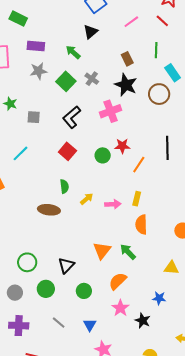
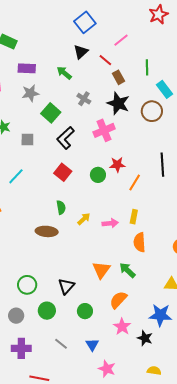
red line: (162, 21) -> (105, 60), moved
green square: (66, 81) -> (51, 113), moved
blue star: (159, 298) -> (160, 315), size x1.6

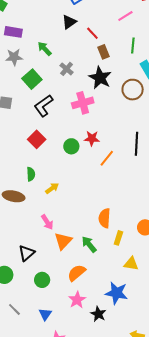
pink line: (121, 40) -> (125, 16), moved
green arrow: (64, 73) -> (45, 49), moved
yellow rectangle: (134, 217) -> (118, 238), moved
pink arrow: (110, 223) -> (47, 222), moved, turned 56

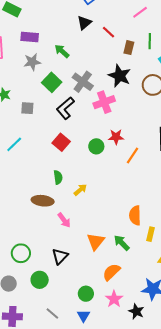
brown rectangle: (103, 52) -> (129, 48), moved, turned 40
gray cross: (67, 69) -> (83, 82), moved, size x1.5
pink arrow: (47, 222) -> (64, 220), moved
green circle: (42, 280) -> (86, 294), moved

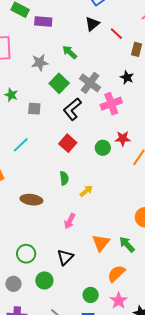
purple rectangle: (30, 37) -> (43, 21), moved
black star: (120, 76) -> (127, 77), size x0.6
brown ellipse: (43, 201) -> (31, 200), moved
pink arrow: (64, 220) -> (70, 221), turned 63

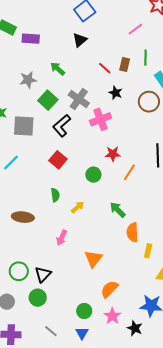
red line: (116, 34) -> (105, 68), moved
gray square: (34, 109) -> (24, 126), size x1.6
green circle: (103, 148) -> (93, 175), moved
green arrow: (127, 244) -> (118, 210), moved
black triangle: (65, 257) -> (43, 274), moved

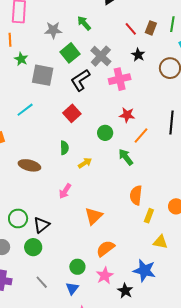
green arrow: (118, 210) -> (126, 157), moved

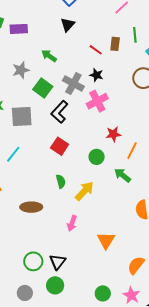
black star: (138, 55) -> (96, 75), moved
yellow arrow: (85, 163) -> (84, 191), size x1.5
orange semicircle: (105, 248) -> (136, 265), moved

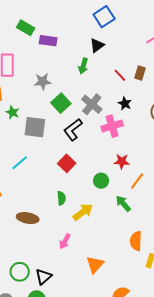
green arrow: (49, 56) -> (83, 66), moved, turned -119
black star: (96, 75) -> (125, 103), moved

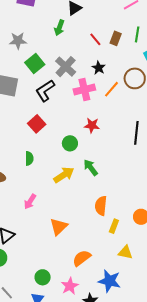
orange line: (137, 181) -> (112, 89), moved
yellow arrow: (83, 212) -> (64, 175), moved

